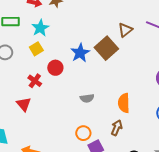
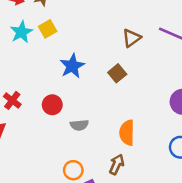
brown square: (106, 48) -> (117, 73), moved, size x0.6
yellow square: (36, 49) -> (48, 29), moved
red circle: (55, 68) -> (52, 105), moved

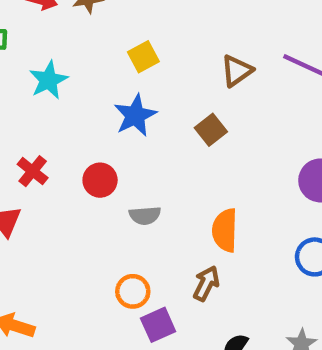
yellow square: (48, 29) -> (143, 57), moved
cyan star: (21, 32) -> (48, 80), moved

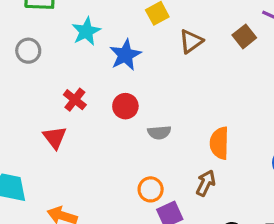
brown triangle: (237, 71) -> (191, 41), moved
blue star: (135, 115) -> (125, 55), moved
brown square: (211, 130) -> (244, 36), moved

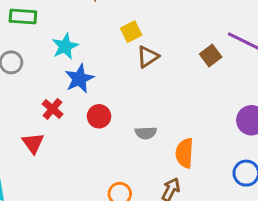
brown triangle: (191, 41) -> (148, 57), moved
blue star: (125, 55) -> (79, 79), moved
gray semicircle: (159, 132) -> (146, 133), moved

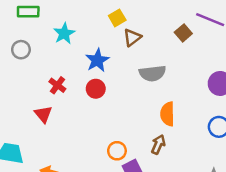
blue star: (79, 79) -> (97, 60), moved
gray semicircle: (146, 133) -> (152, 73), moved, size x1.5

